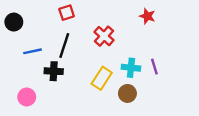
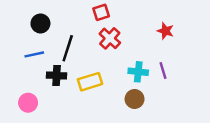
red square: (67, 13) -> (101, 12), moved
red star: (147, 16) -> (165, 31), moved
black circle: (14, 22) -> (40, 23), moved
yellow rectangle: (102, 78) -> (90, 82), moved, turned 40

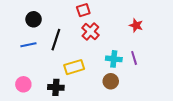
black cross: (57, 75) -> (56, 87), moved

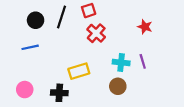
black line: (56, 40) -> (62, 17), moved

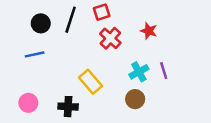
red star: (145, 27) -> (149, 31), moved
cyan cross: (121, 62) -> (139, 72), turned -35
yellow rectangle: (79, 71) -> (90, 82), turned 66

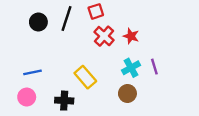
red star: (149, 31) -> (131, 36), moved
blue line: (35, 54) -> (33, 72), moved

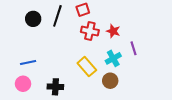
red cross: (104, 36) -> (90, 31), turned -30
purple line: (154, 67) -> (133, 48), moved
yellow rectangle: (85, 77) -> (87, 67), moved

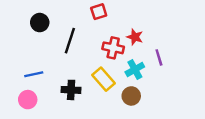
black line: (57, 16) -> (70, 41), moved
red cross: (90, 31) -> (113, 48), moved
black cross: (55, 87) -> (71, 90), moved

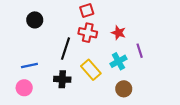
black line: (70, 41) -> (65, 49), moved
red cross: (113, 48) -> (88, 33), moved
brown circle: (131, 96) -> (124, 89), moved

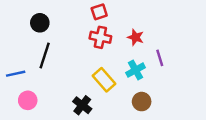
black line: (65, 49) -> (45, 56), moved
blue line: (29, 66) -> (16, 74), moved
black cross: (62, 79) -> (82, 105), moved, turned 35

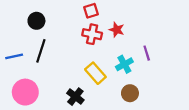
red star: (136, 37) -> (117, 30), moved
blue line: (16, 74) -> (14, 56), moved
pink circle: (28, 100) -> (25, 92), size x1.5

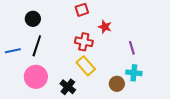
red cross: (92, 34) -> (84, 42), moved
cyan cross: (124, 64) -> (134, 73), moved, turned 35
pink circle: (25, 92) -> (36, 77), moved

